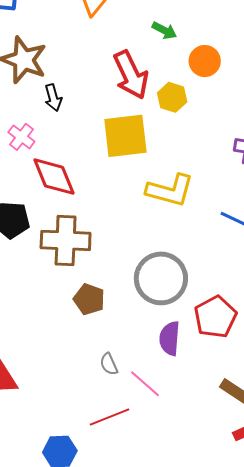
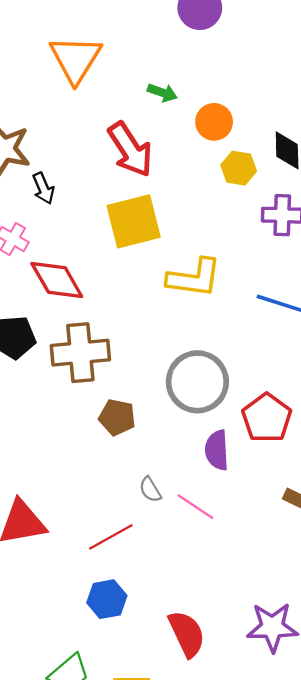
yellow hexagon: (172, 97) -> (239, 168), moved
red line: (109, 417) -> (111, 537), moved

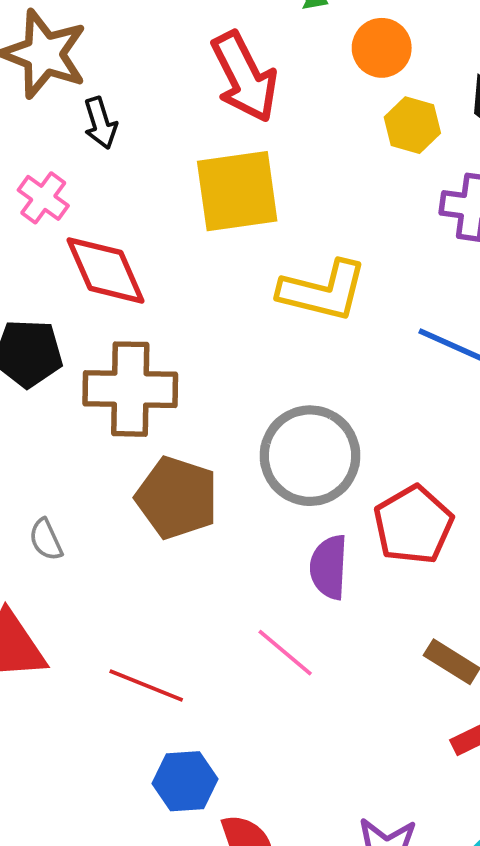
brown pentagon: (117, 417) -> (177, 498), size x1.4
gray semicircle: (150, 490) -> (46, 540), moved
red line: (111, 537) -> (146, 686), turned 45
blue hexagon: (107, 599) -> (185, 781), moved

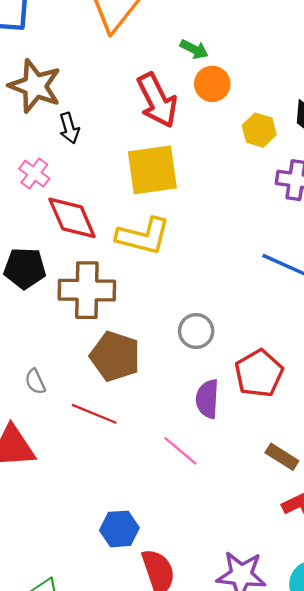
orange circle: (382, 48) -> (212, 84), moved
yellow L-shape: (323, 291) -> (143, 236), moved
gray circle: (310, 456) -> (196, 331), size x0.6
red line: (146, 686) -> (94, 414), moved

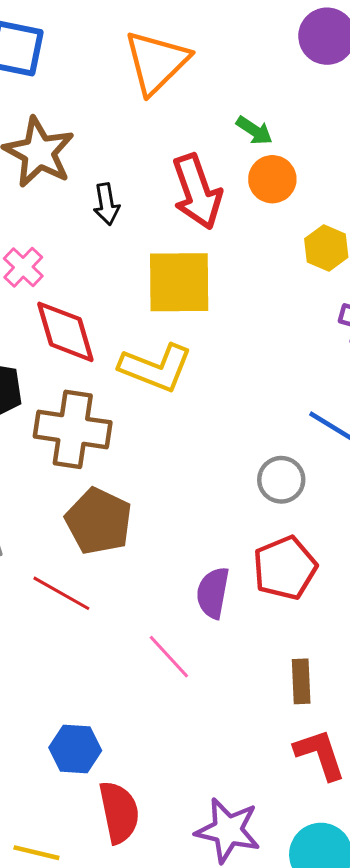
black arrow: (69, 128) -> (106, 204), moved
gray circle: (196, 331) -> (281, 480), moved
brown rectangle: (282, 457) -> (301, 681), turned 48

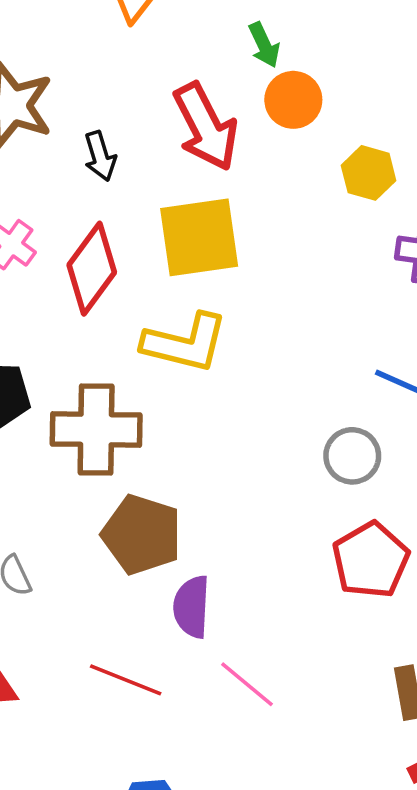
green arrow: (254, 131) -> (264, 45), turned 39
red diamond: (65, 332) -> (92, 269), moved, turned 60
red line: (61, 593) -> (126, 680), moved
purple semicircle: (213, 593) -> (192, 607), moved

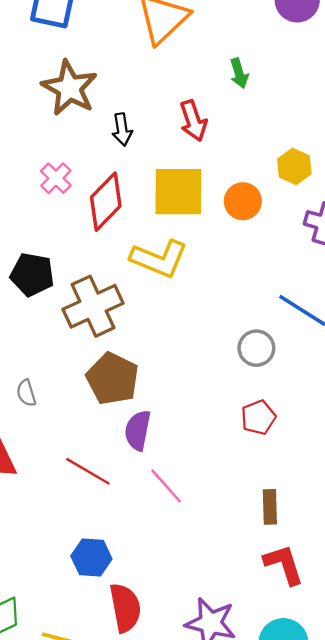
orange circle: (293, 100) -> (243, 201), moved
red arrow: (206, 127) -> (193, 121), size x0.7
brown cross: (96, 429) -> (93, 306), turned -34
red pentagon: (371, 560) -> (258, 417), size x0.7

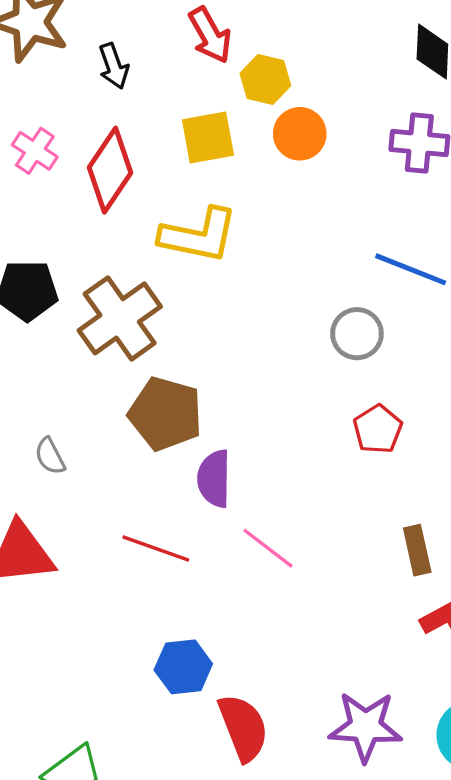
yellow hexagon: (294, 166) -> (265, 79), moved
yellow square: (178, 192) -> (208, 137), size x0.7

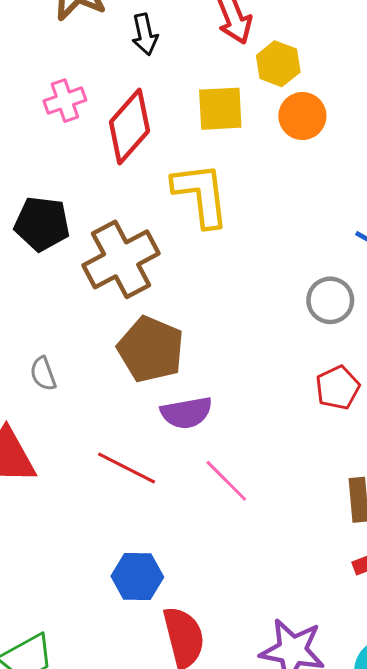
pink cross: (35, 151) -> (65, 101), turned 30
yellow L-shape: (199, 235) -> (201, 195), turned -116
purple semicircle: (214, 479) -> (186, 413), turned -108

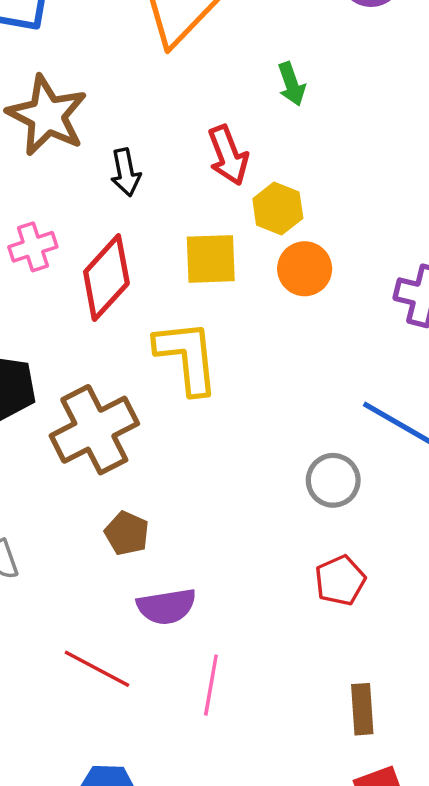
brown pentagon: (151, 349) -> (127, 533), size x0.6
pink line: (226, 481) -> (211, 685), turned 54

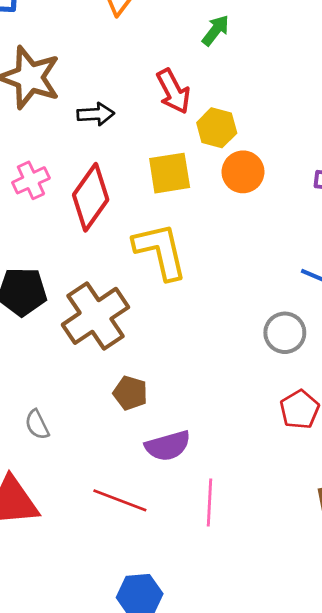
green arrow: (291, 84) -> (216, 30), turned -116
black arrow: (126, 172) -> (96, 114), turned -75

